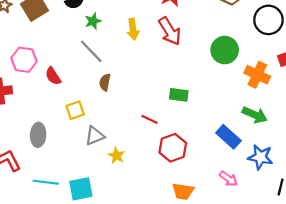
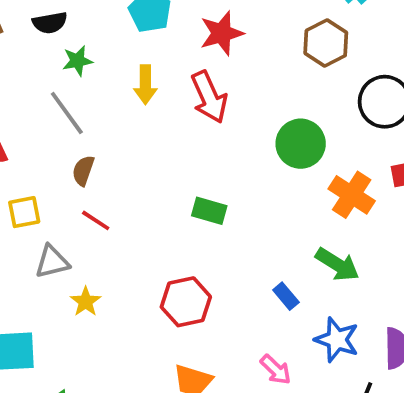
red line: (149, 119) -> (96, 220), moved
blue rectangle: (228, 137) -> (286, 296), size x0.6

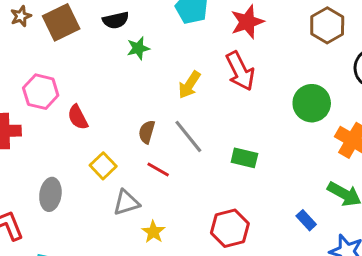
yellow arrow: (145, 85) -> (189, 85), moved, turned 36
gray line: (67, 113) -> (188, 136), moved
yellow square: (24, 212) -> (103, 166), turned -30

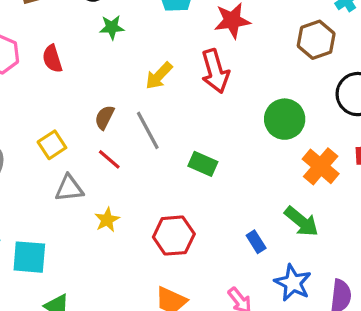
red semicircle: (78, 117) -> (52, 59), moved
yellow star: (153, 232) -> (107, 220), moved

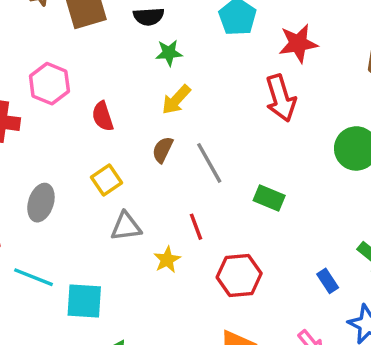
red semicircle: (52, 59) -> (103, 116), moved
yellow arrow: (159, 76) -> (176, 100), moved
red line: (109, 159) -> (196, 227), moved, turned 30

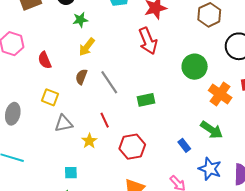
yellow square: (107, 180) -> (50, 97), turned -30
green rectangle: (269, 198) -> (146, 100), turned -30
cyan square: (84, 301) -> (71, 173), moved, size x0.6

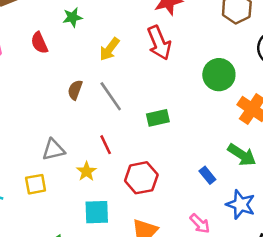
yellow arrow: (87, 47) -> (109, 49), moved
red semicircle: (45, 60) -> (39, 43), moved
yellow square: (50, 97) -> (36, 184), moved, turned -30
cyan square: (71, 173) -> (97, 212), moved, size x1.5

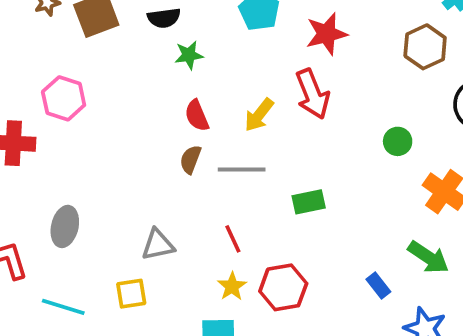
red semicircle: (39, 43) -> (197, 116), moved
yellow arrow: (109, 49) -> (259, 115), moved
green circle: (219, 75) -> (398, 141), size x0.6
gray line: (111, 96) -> (242, 169), turned -56
yellow star: (87, 171) -> (232, 286), moved

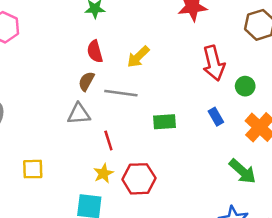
red arrow: (313, 94) -> (214, 63), moved
green circle: (398, 141) -> (245, 86), moved
gray triangle: (158, 245) -> (79, 114), moved
blue rectangle: (378, 286) -> (216, 117), moved

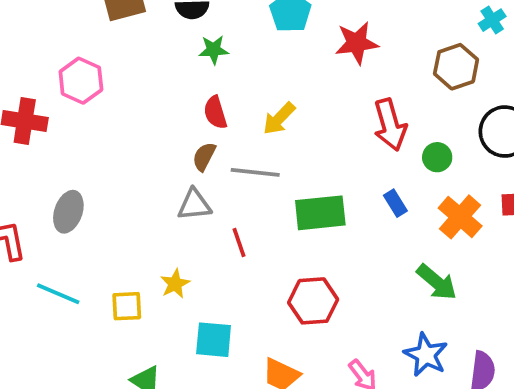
green rectangle: (164, 122) -> (320, 213), size x1.5
yellow square: (33, 169) -> (127, 306), moved
yellow star: (103, 173) -> (175, 284), moved
red hexagon: (139, 179) -> (313, 301), moved

